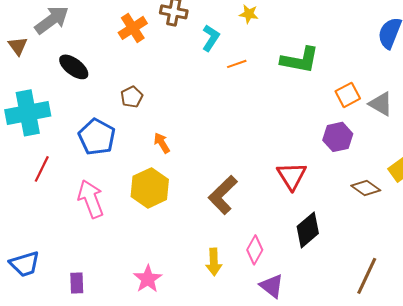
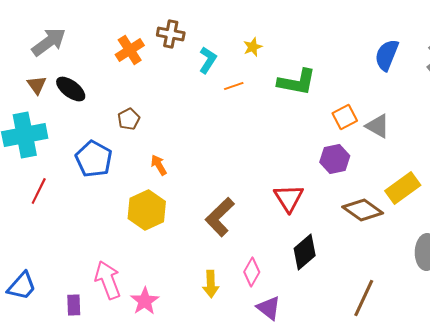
yellow star: (249, 14) -> (253, 47), moved, turned -30
brown triangle: (18, 46) -> (37, 85), moved
brown diamond: (366, 188) -> (363, 210), size x1.4
pink arrow: (91, 199) -> (108, 280), moved
blue trapezoid: (25, 264) -> (22, 286), turned -32

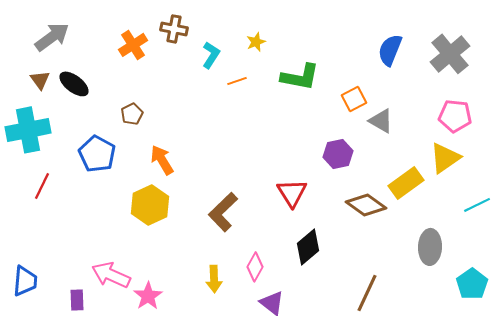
orange square: (345, 117) -> (354, 99), moved
orange arrow: (159, 165) -> (162, 160), size x1.4
pink arrow: (108, 280) -> (111, 275), turned -45
blue trapezoid: (22, 286) -> (25, 281), turned -36

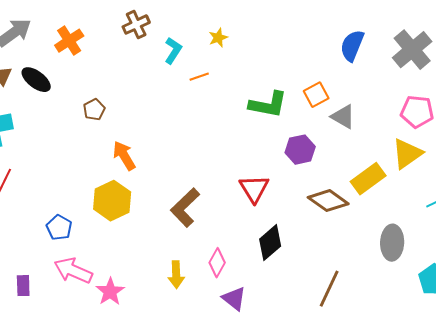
brown cross: (174, 29) -> (136, 25), turned -36
orange cross: (133, 45) -> (69, 41), moved
green L-shape: (300, 77) -> (268, 105), moved
blue pentagon: (97, 154) -> (59, 228), moved, size x0.7
purple rectangle: (77, 300) -> (23, 286), moved

